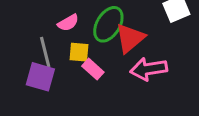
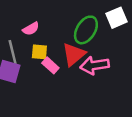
green ellipse: (108, 24) -> (86, 30), moved
red triangle: (130, 38) -> (74, 54), moved

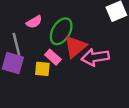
green ellipse: (86, 30) -> (61, 31), moved
yellow square: (39, 52) -> (42, 69), moved

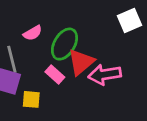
yellow square: (42, 69) -> (31, 99), moved

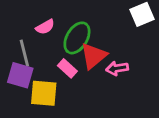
pink arrow: (105, 75) -> (117, 68), size x0.7
yellow square: (31, 99) -> (44, 93), size x1.5

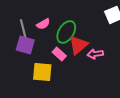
gray line: (24, 53) -> (23, 29), moved
purple square: (20, 75) -> (25, 45), moved

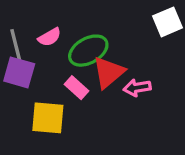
green ellipse: (66, 32) -> (88, 51), turned 30

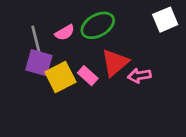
green ellipse: (88, 51) -> (98, 25), moved
yellow square: (48, 118) -> (60, 77), moved, turned -32

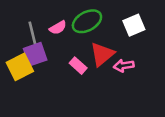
white square: (165, 20) -> (134, 25), moved
purple square: (39, 63) -> (35, 54), turned -35
yellow square: (60, 77) -> (20, 67), moved

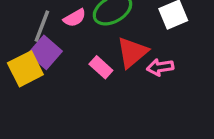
gray line: (33, 34) -> (42, 26), turned 35
purple square: (35, 54) -> (45, 52), turned -30

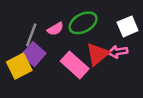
pink rectangle: (101, 67) -> (75, 65), size x1.6
pink arrow: (160, 67) -> (118, 52), moved

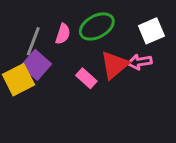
pink semicircle: (55, 29) -> (63, 34), turned -42
pink rectangle: (75, 65) -> (86, 78), size x0.6

